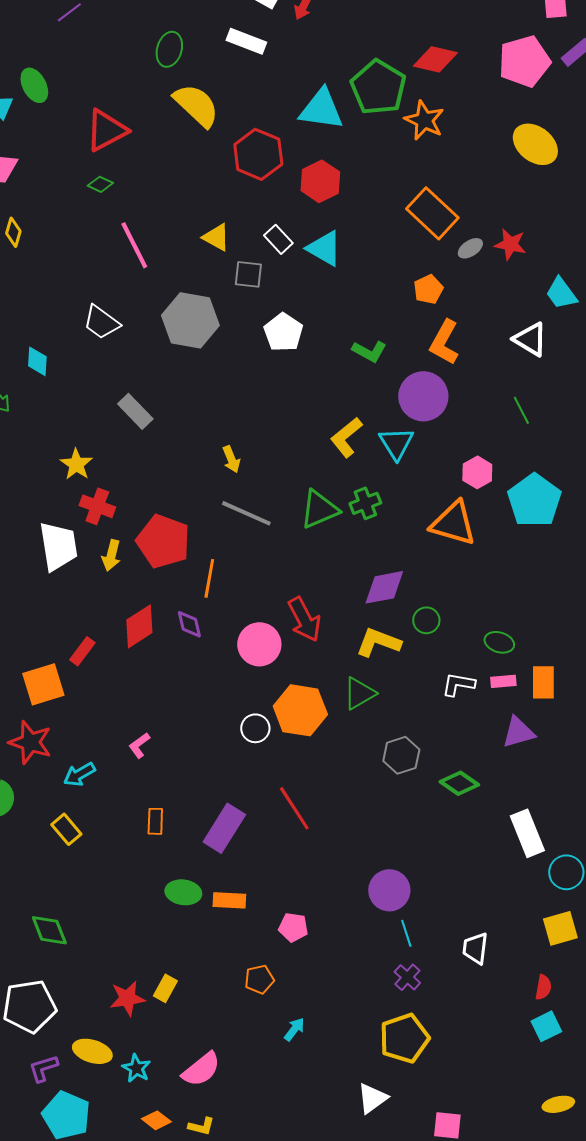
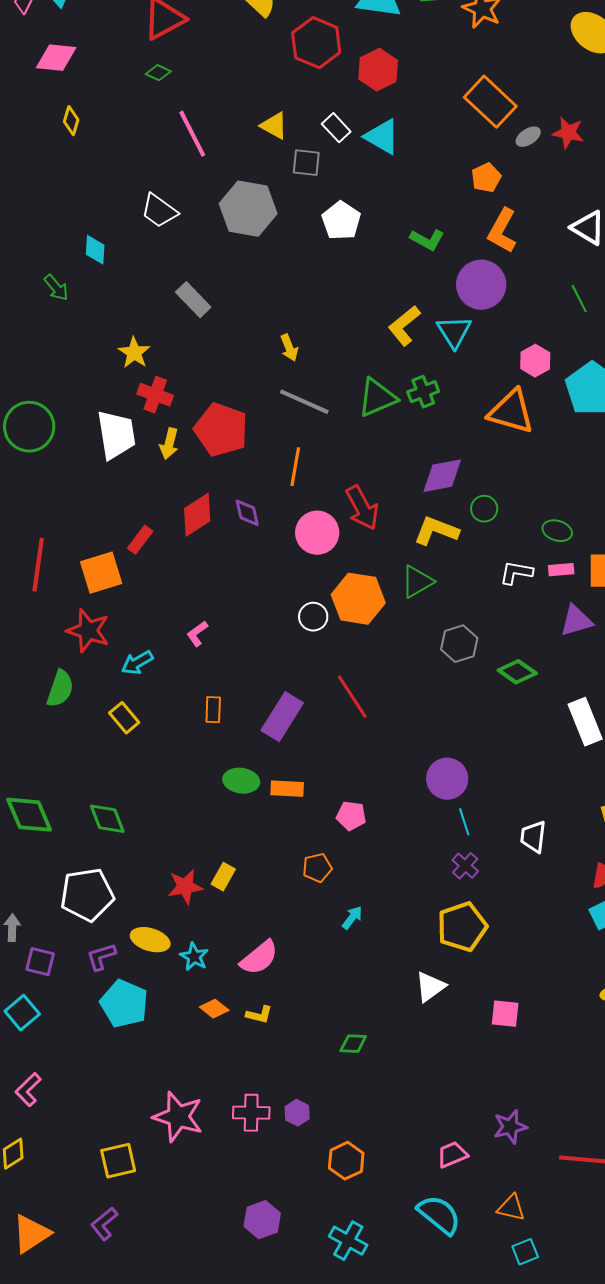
orange line: (209, 578) -> (295, 467), moved

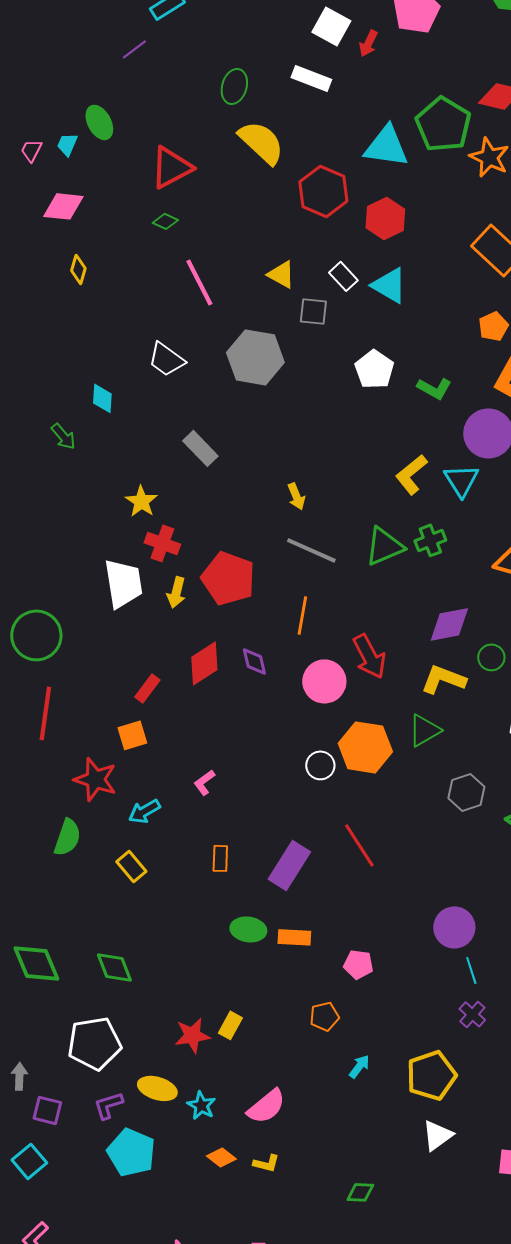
white pentagon: (341, 221) -> (374, 369), moved
green circle: (29, 427) -> (36, 635), moved
orange square: (101, 573) -> (132, 735), moved, size x0.7
yellow pentagon: (462, 927) -> (431, 1075), moved

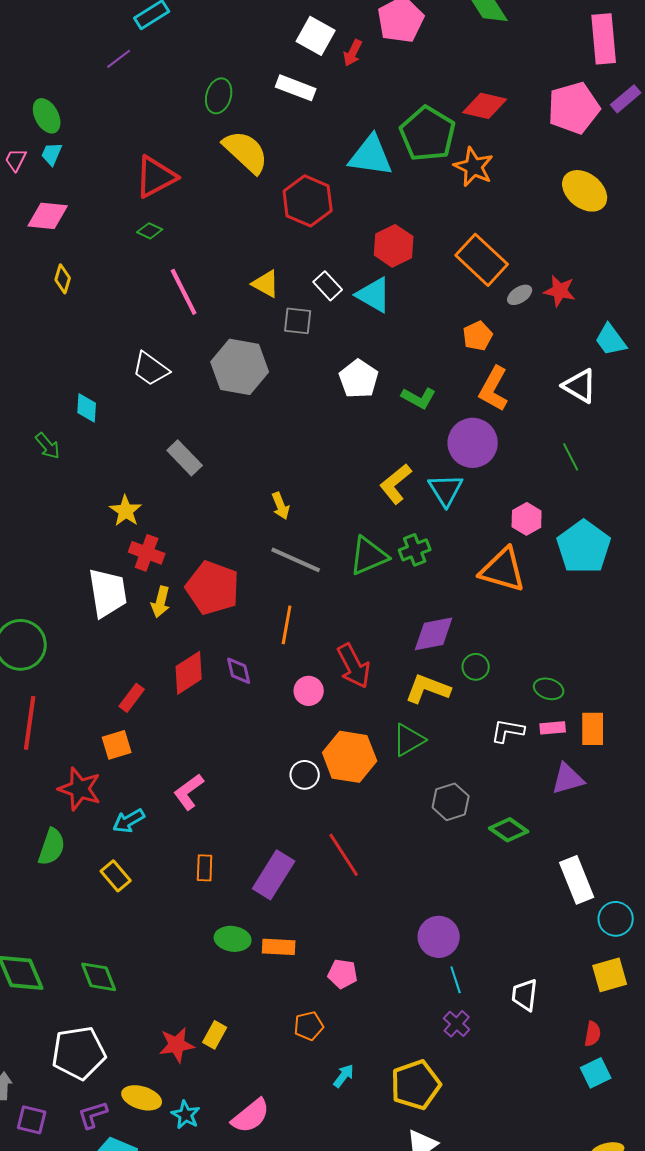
green ellipse: (99, 122) -> (47, 116), moved
red hexagon: (385, 218) -> (394, 246), moved
pink circle: (324, 681) -> (309, 691), size x0.7
pink L-shape: (204, 782) -> (189, 792), size x1.4

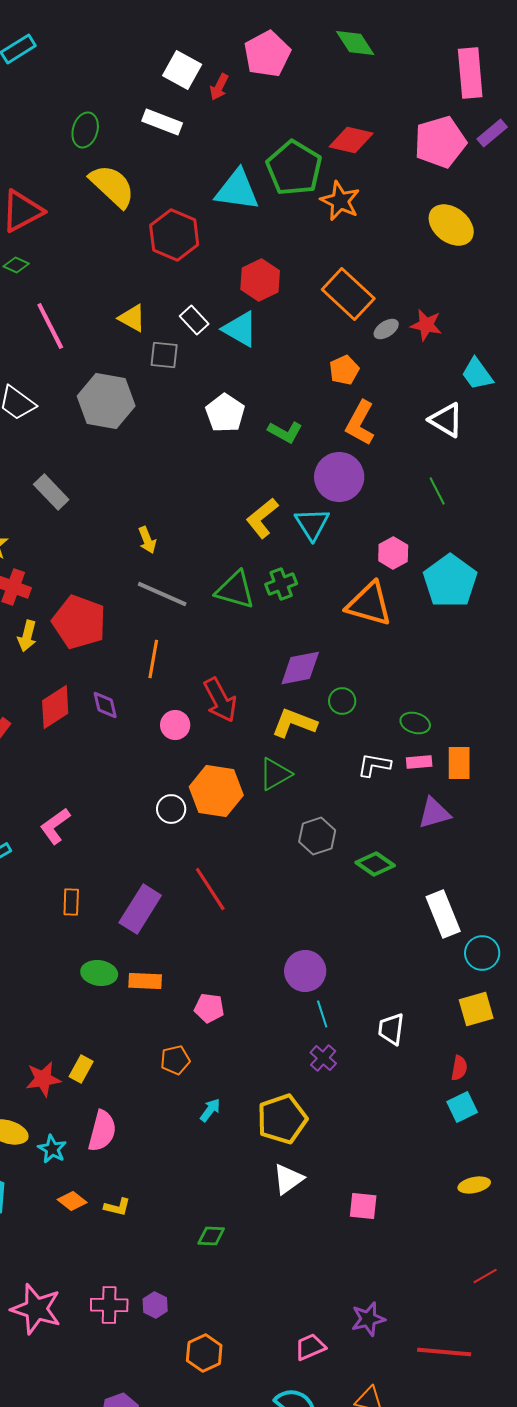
green triangle: (369, 556) -> (235, 590), turned 39
pink semicircle: (251, 1116) -> (102, 1131), moved, turned -36

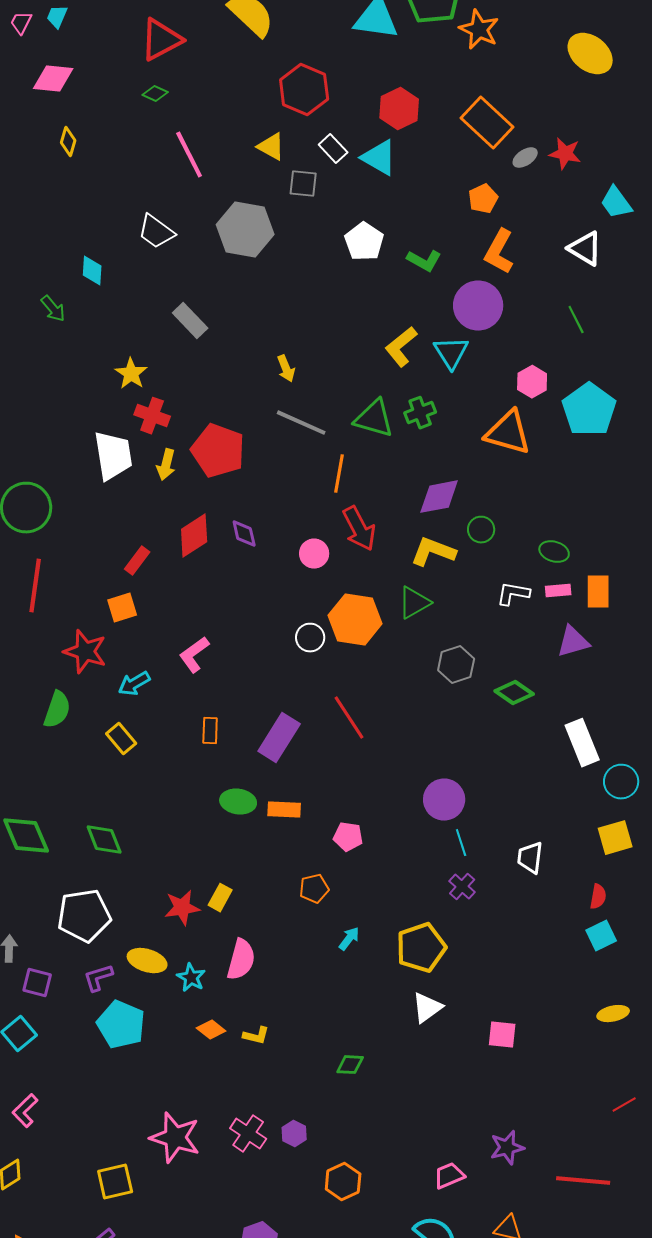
red hexagon: (174, 235) -> (304, 90), moved
orange line: (153, 659) -> (339, 474), moved
pink cross: (109, 1305) -> (248, 1134), turned 33

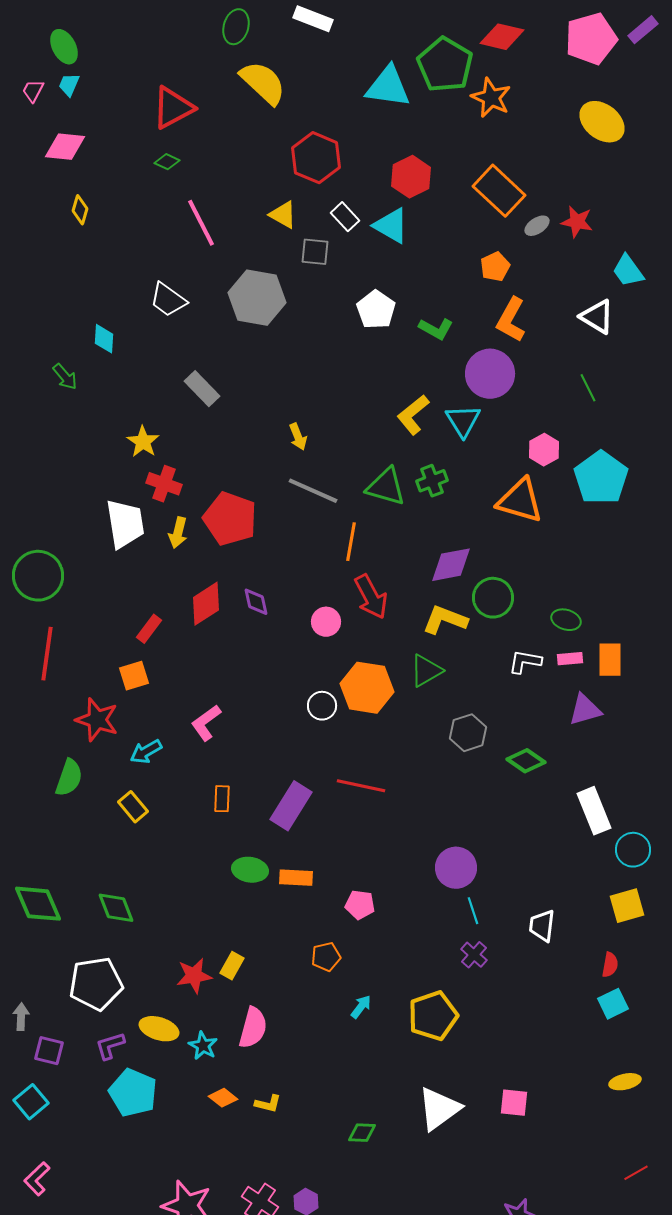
green circle: (481, 530) -> (493, 598), size x1.5
red line: (349, 718) -> (361, 786), turned -45
white triangle: (427, 1008) -> (439, 1109), moved, size x1.4

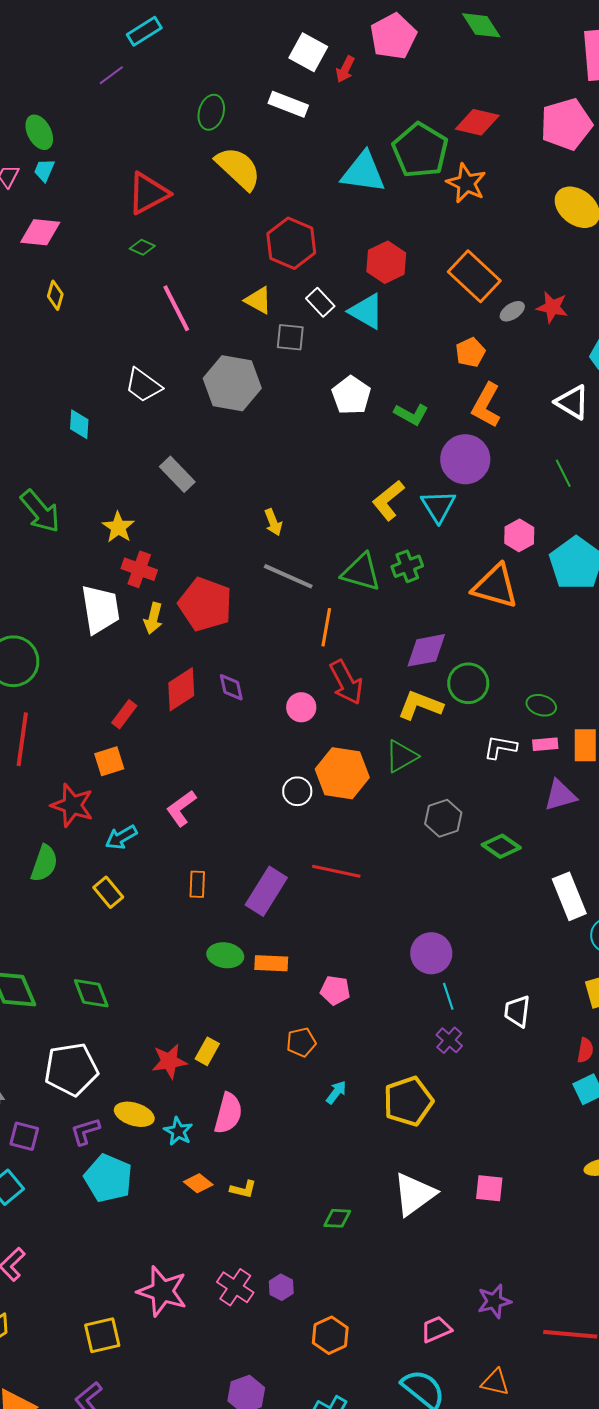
green arrow: (65, 377) -> (40, 511), moved, size x1.6

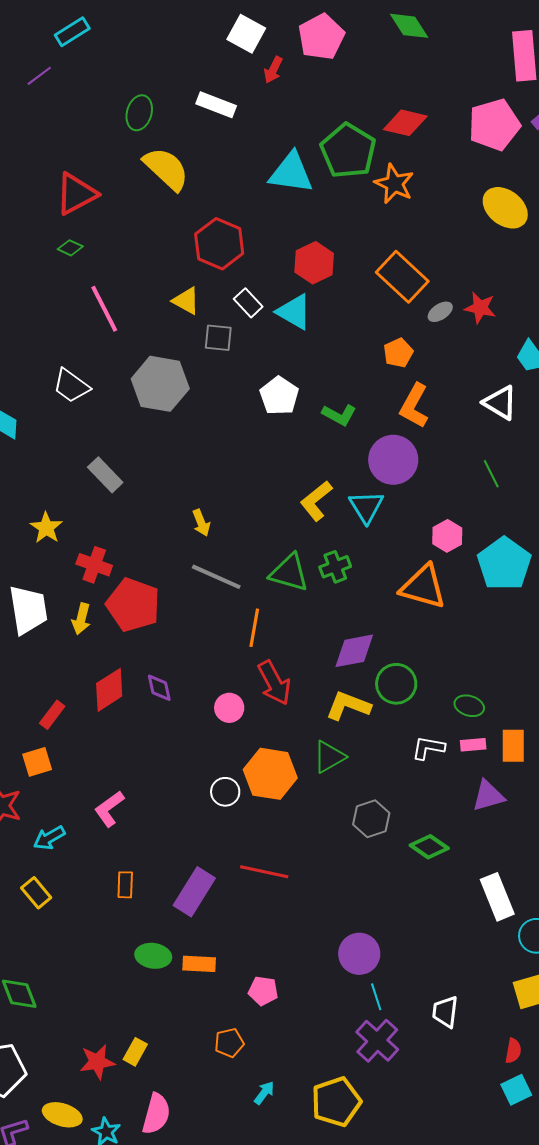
white square: (308, 52) -> (246, 34), moved
red cross: (139, 569) -> (94, 565), moved
purple cross: (449, 1040) -> (377, 1041), size x1.6

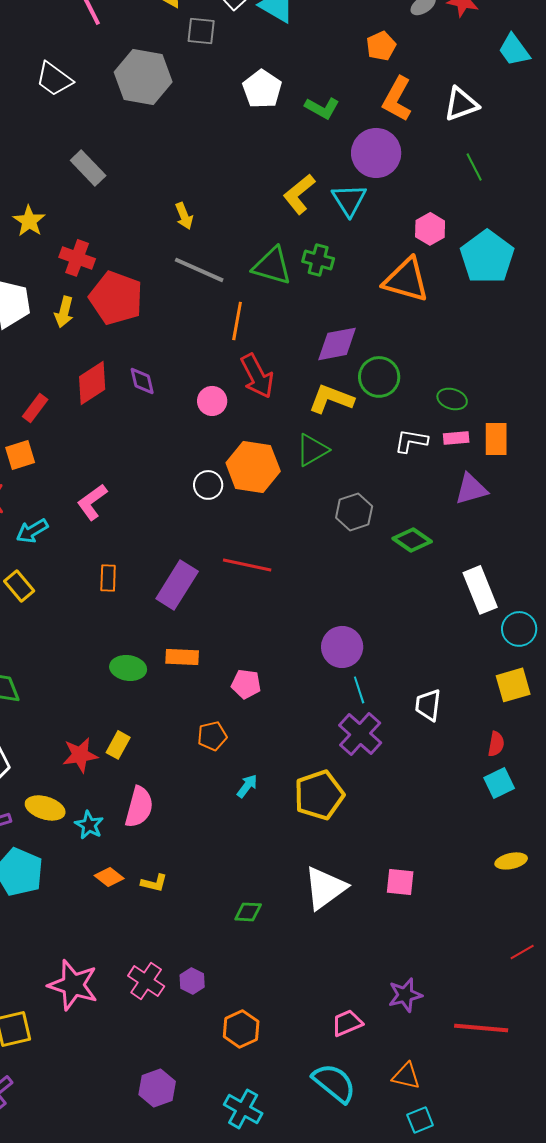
white triangle: (500, 403) -> (461, 104), moved, turned -51
green cross: (335, 567) -> (318, 260), turned 36
green ellipse: (153, 956) -> (128, 668), moved

